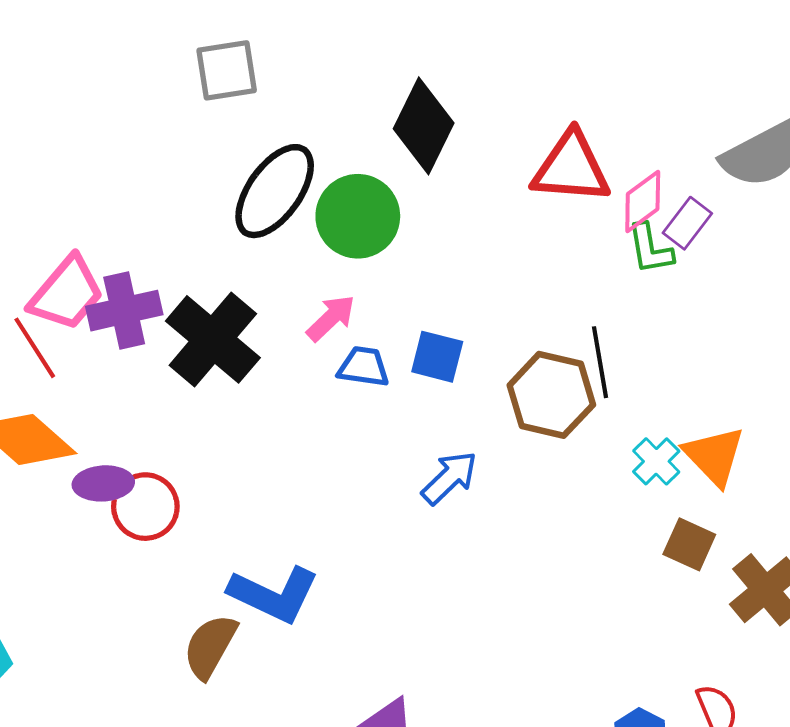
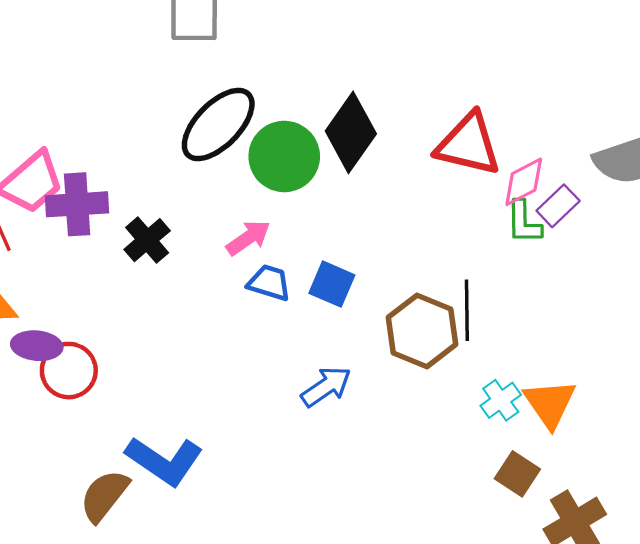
black diamond: (424, 126) -> (351, 132), moved
black cross: (213, 339) -> (147, 240), size x0.6

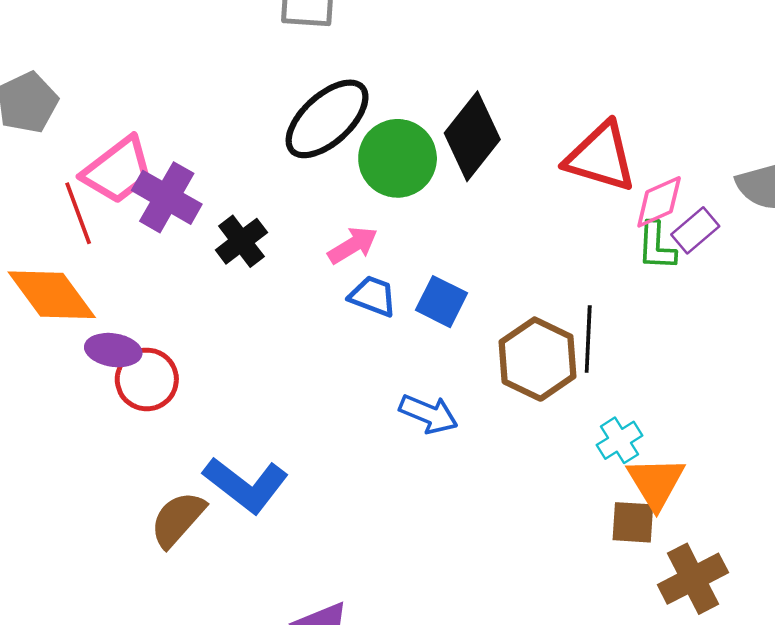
purple cross: (77, 204) -> (167, 197), turned 30
blue arrow: (326, 387) -> (429, 414), turned 54
orange triangle: (550, 403) -> (656, 483), moved
brown square: (517, 474) -> (633, 522), turned -33

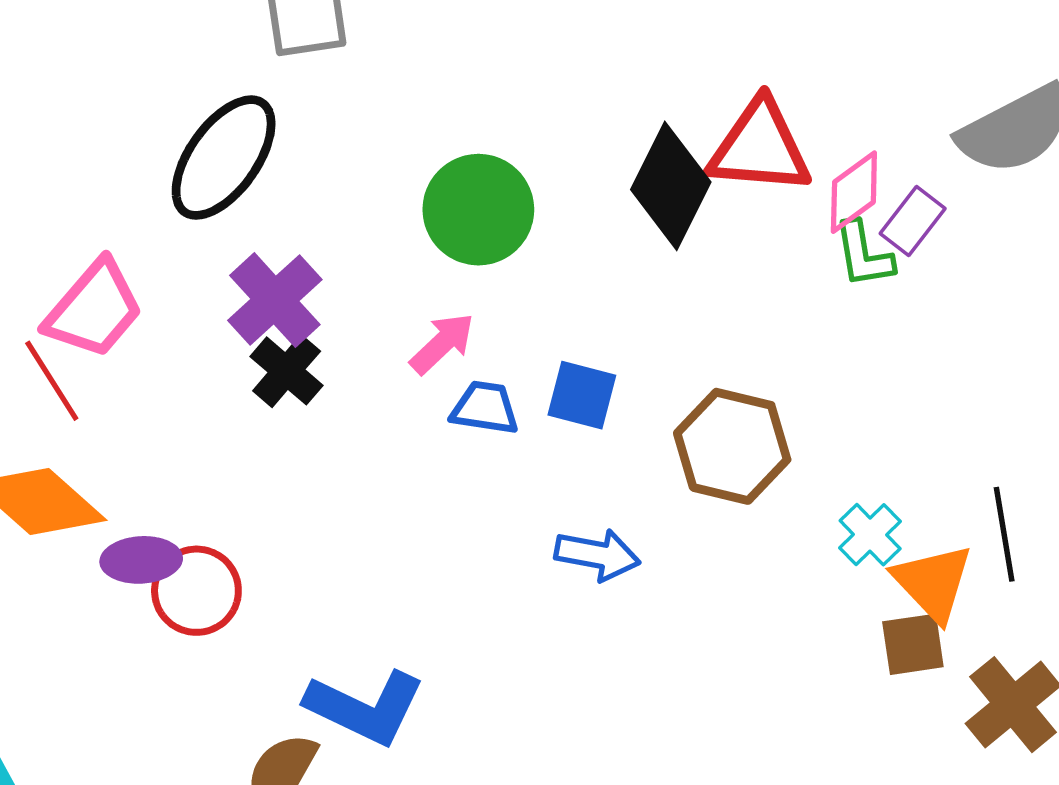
black ellipse: (327, 119) -> (224, 158), moved
black diamond: (472, 136) -> (671, 186), moved
purple cross: (167, 197) -> (275, 300), moved, turned 30
black line: (588, 339) -> (1004, 534), moved

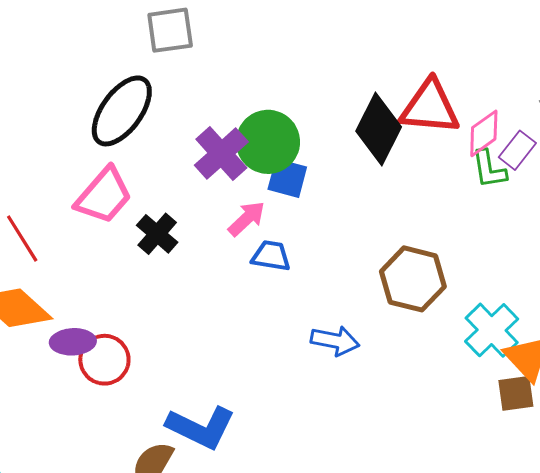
purple cross: (275, 300) -> (221, 153), moved
pink trapezoid: (94, 309) -> (104, 196), moved
blue square: (582, 395) -> (287, 178), moved
cyan cross: (870, 535) -> (492, 330), size x1.5

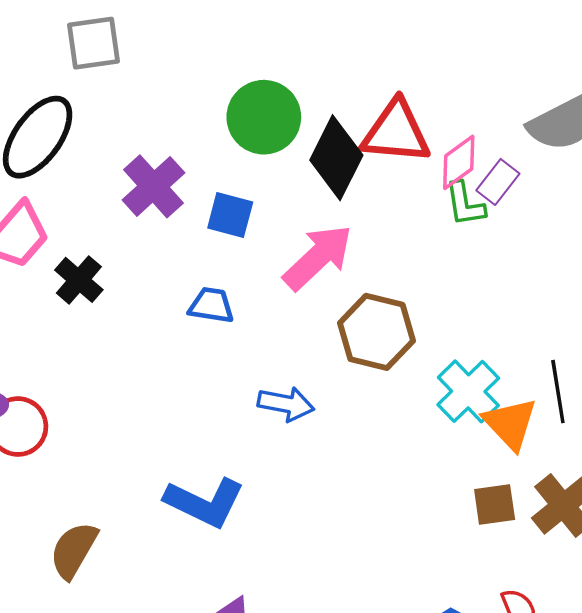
green circle: (268, 142) -> (264, 117), moved
pink arrow: (247, 219) -> (318, 257), moved, size x1.6
brown square: (516, 393) -> (495, 504), moved
blue L-shape: (201, 427) -> (205, 502), moved

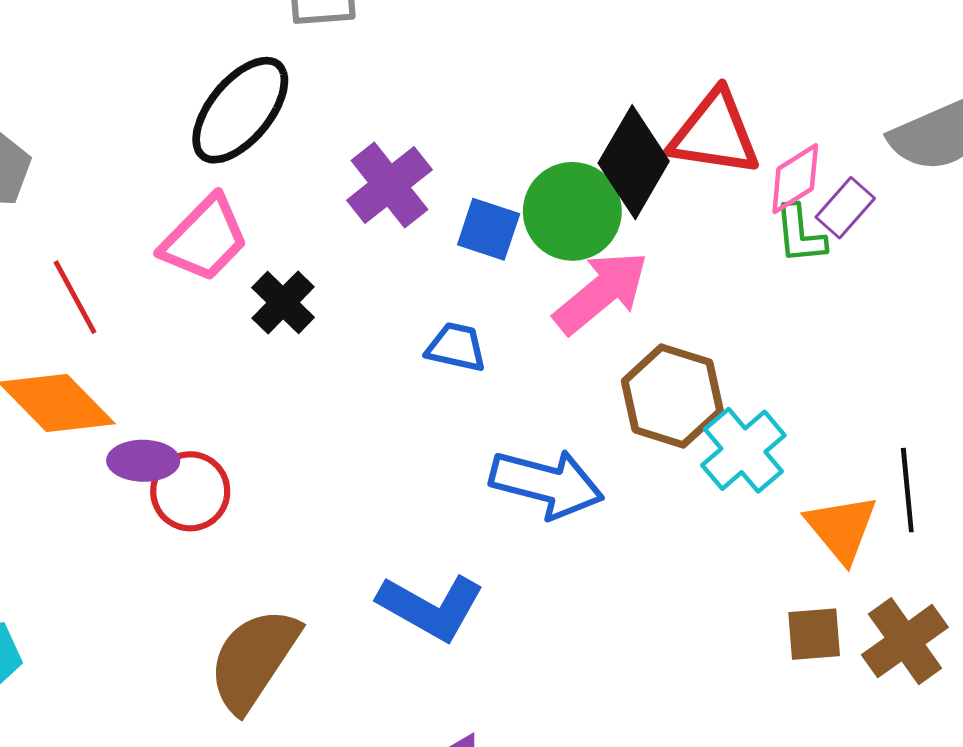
green circle: (264, 117) -> (572, 211), moved
cyan cross: (468, 391) -> (743, 450), moved
blue arrow: (286, 404) -> (547, 484), size x1.5
brown semicircle: (74, 550) -> (254, 660), size x1.4

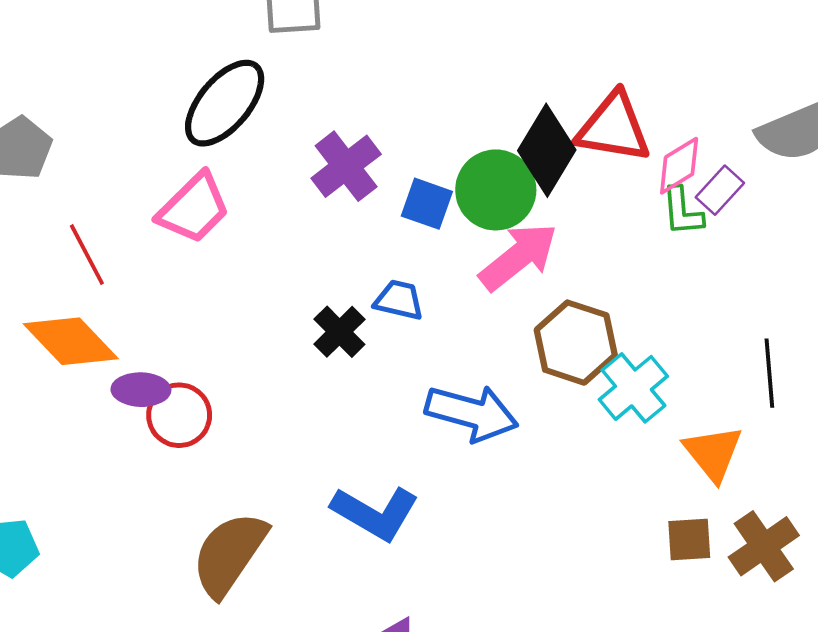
black cross: (283, 303) -> (339, 332), moved
black line: (907, 490) -> (769, 373), moved

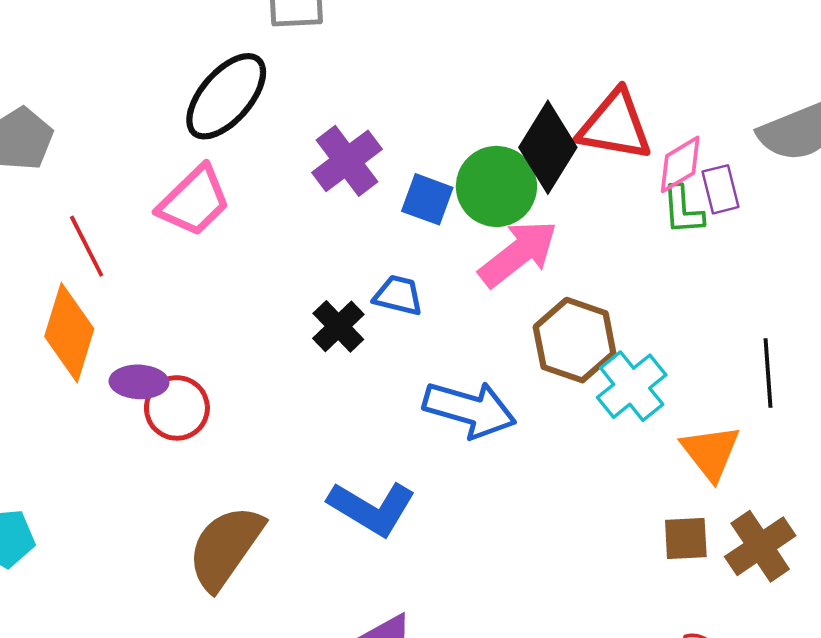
purple rectangle: (720, 190) -> (721, 189), turned -57
orange diamond: (71, 341) -> (69, 333), turned 60

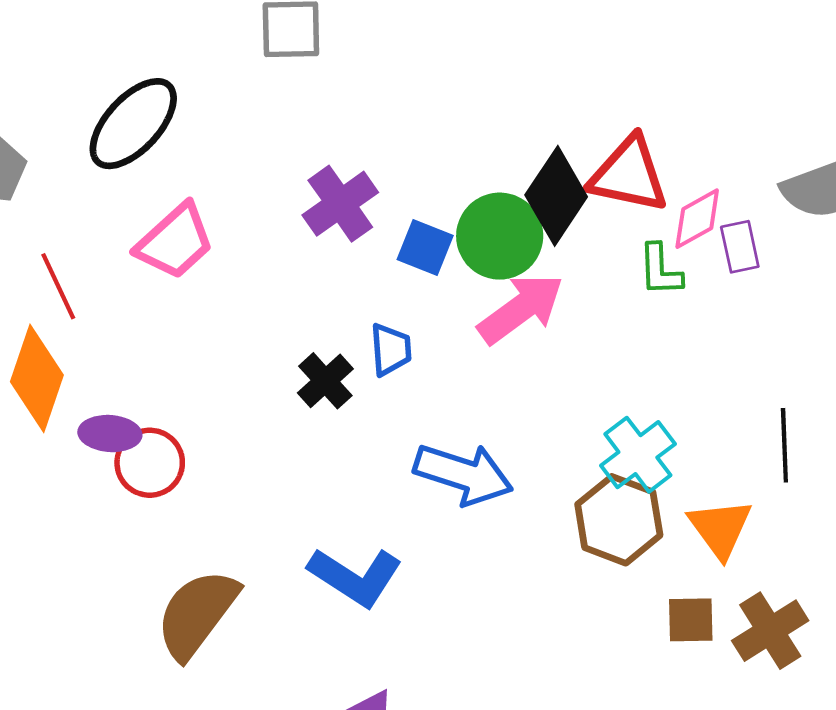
black ellipse: (226, 96) -> (133, 124), moved
green L-shape: (683, 210) -> (660, 270), moved
blue trapezoid: (398, 295) -> (391, 350), turned 70
brown hexagon: (575, 340) -> (619, 520), moved

